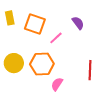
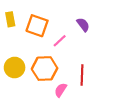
red line: (90, 70) -> (82, 75), moved

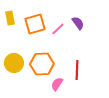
orange square: (37, 26) -> (35, 24), turned -35
pink line: (60, 41) -> (58, 29), moved

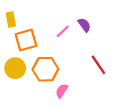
orange square: (35, 24) -> (26, 40), moved
red line: (77, 70) -> (98, 65), moved, turned -36

